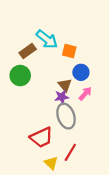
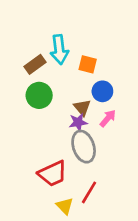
cyan arrow: (47, 39) -> (59, 50), turned 45
green circle: (20, 76) -> (39, 95), moved

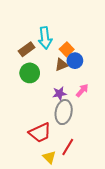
orange square: (88, 64) -> (67, 49), turned 32
blue circle: (102, 91) -> (75, 61), moved
brown triangle: (82, 108) -> (62, 65), moved, turned 48
gray ellipse: (84, 147) -> (64, 112), turned 30

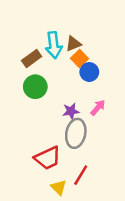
brown triangle: (62, 65) -> (73, 44), moved

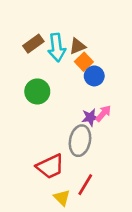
brown rectangle: (32, 58) -> (33, 44), moved
purple star: (71, 111) -> (90, 117), moved

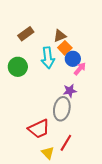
cyan arrow: (57, 47) -> (48, 58), moved
green circle: (37, 91) -> (18, 67), moved
pink arrow: (103, 113) -> (80, 69), moved

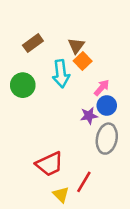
brown triangle: (60, 36) -> (76, 46), turned -32
blue circle: (73, 59) -> (107, 105), moved
gray ellipse: (62, 109) -> (107, 139), moved

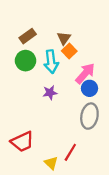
green circle: (23, 85) -> (26, 61), moved
pink arrow: (102, 88) -> (85, 73), size x1.5
purple star: (89, 116) -> (50, 93), moved
red trapezoid: (49, 164) -> (22, 142), moved

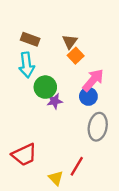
brown rectangle: (28, 36) -> (30, 39), turned 56
green circle: (26, 61) -> (45, 87), moved
cyan arrow: (51, 62) -> (27, 65), moved
blue circle: (89, 88) -> (88, 96), moved

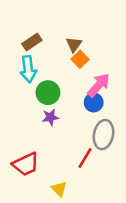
brown rectangle: (30, 39) -> (32, 42), turned -54
purple star: (55, 101) -> (50, 117), moved
red line: (77, 166) -> (85, 158), moved

